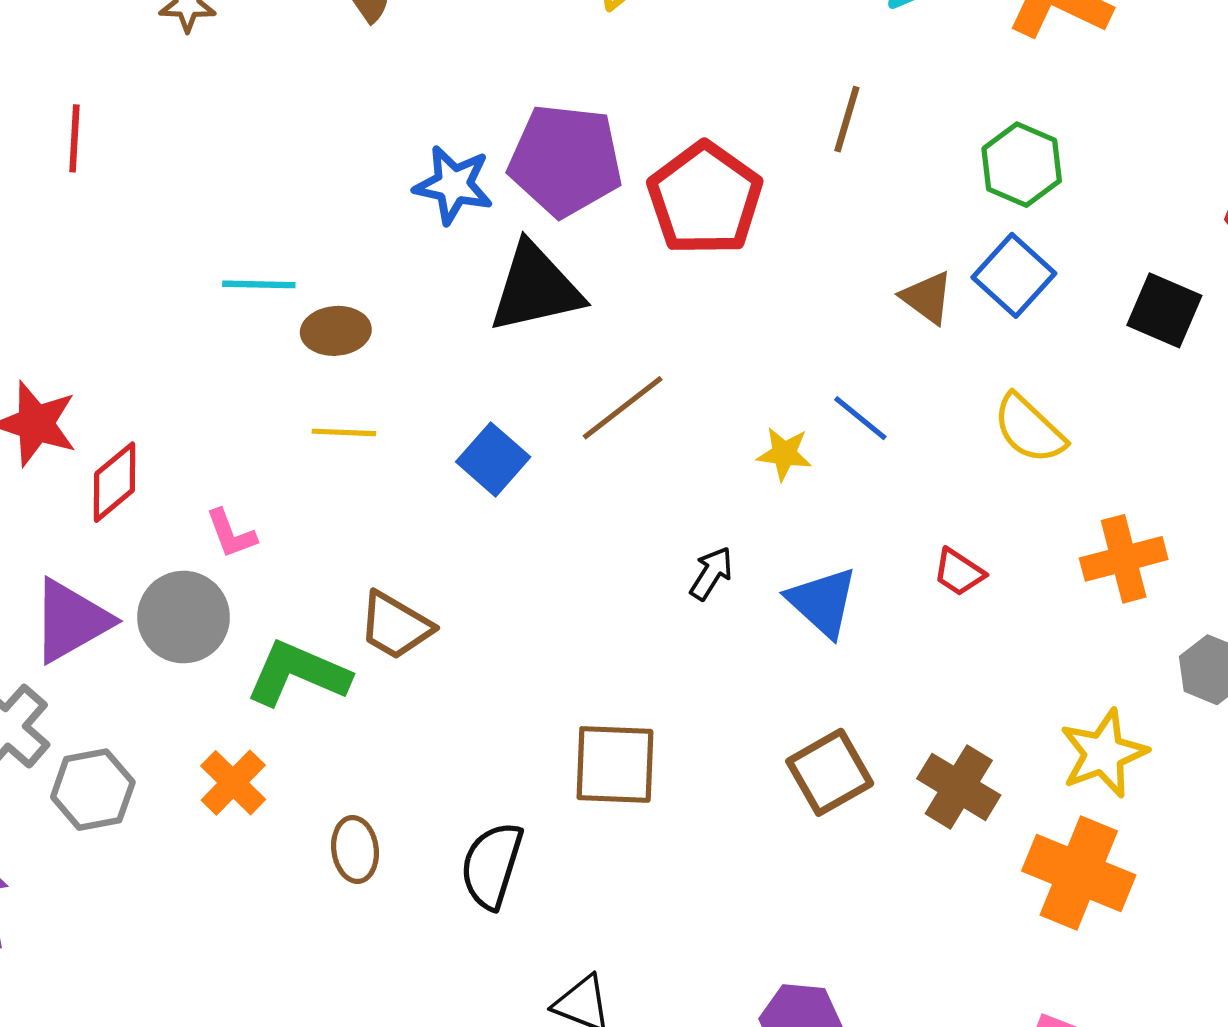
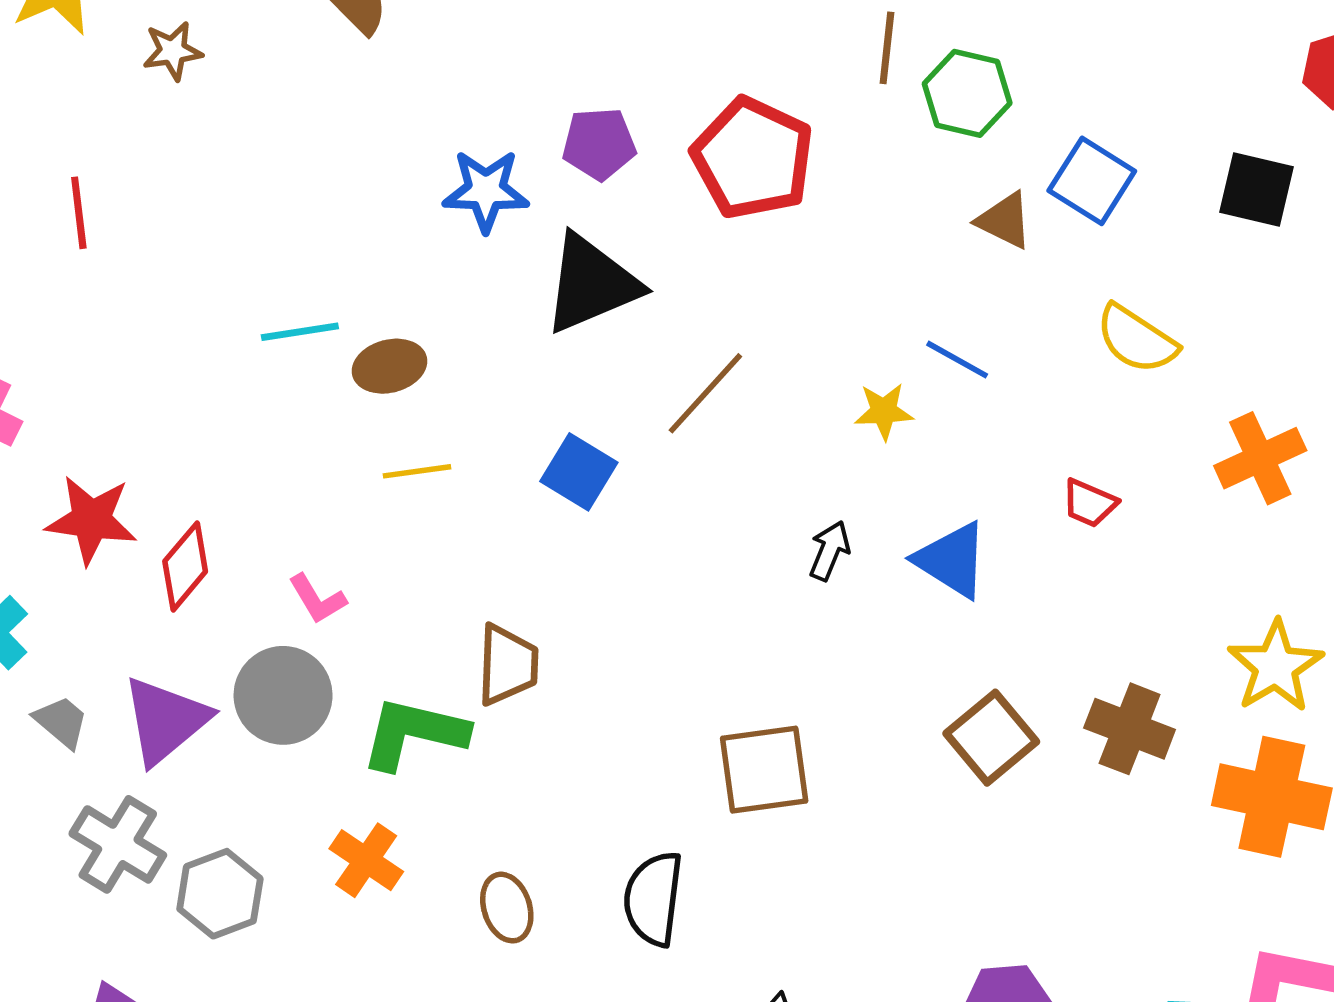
purple pentagon: (565, 160) -> (599, 144), size x0.6
green hexagon: (1022, 165) -> (967, 93), moved
brown trapezoid: (396, 626) -> (507, 665), turned -108

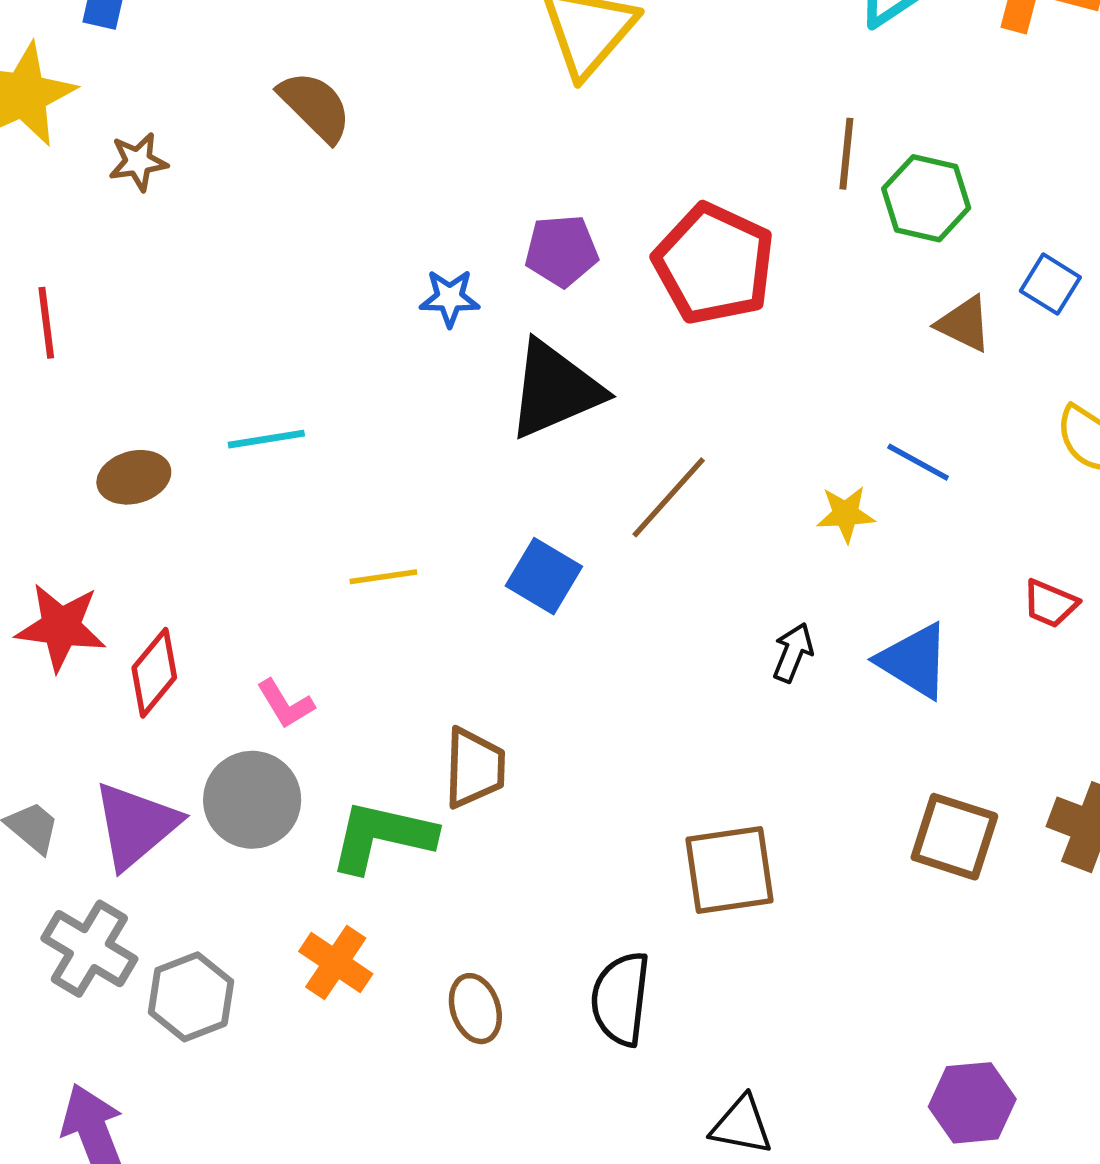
blue square: (1092, 181) -> (1050, 284), size x0.7
blue star: (486, 191) -> (450, 298), size x0.7
brown ellipse: (390, 366) -> (134, 477), moved
brown square: (991, 738) -> (954, 837), turned -32

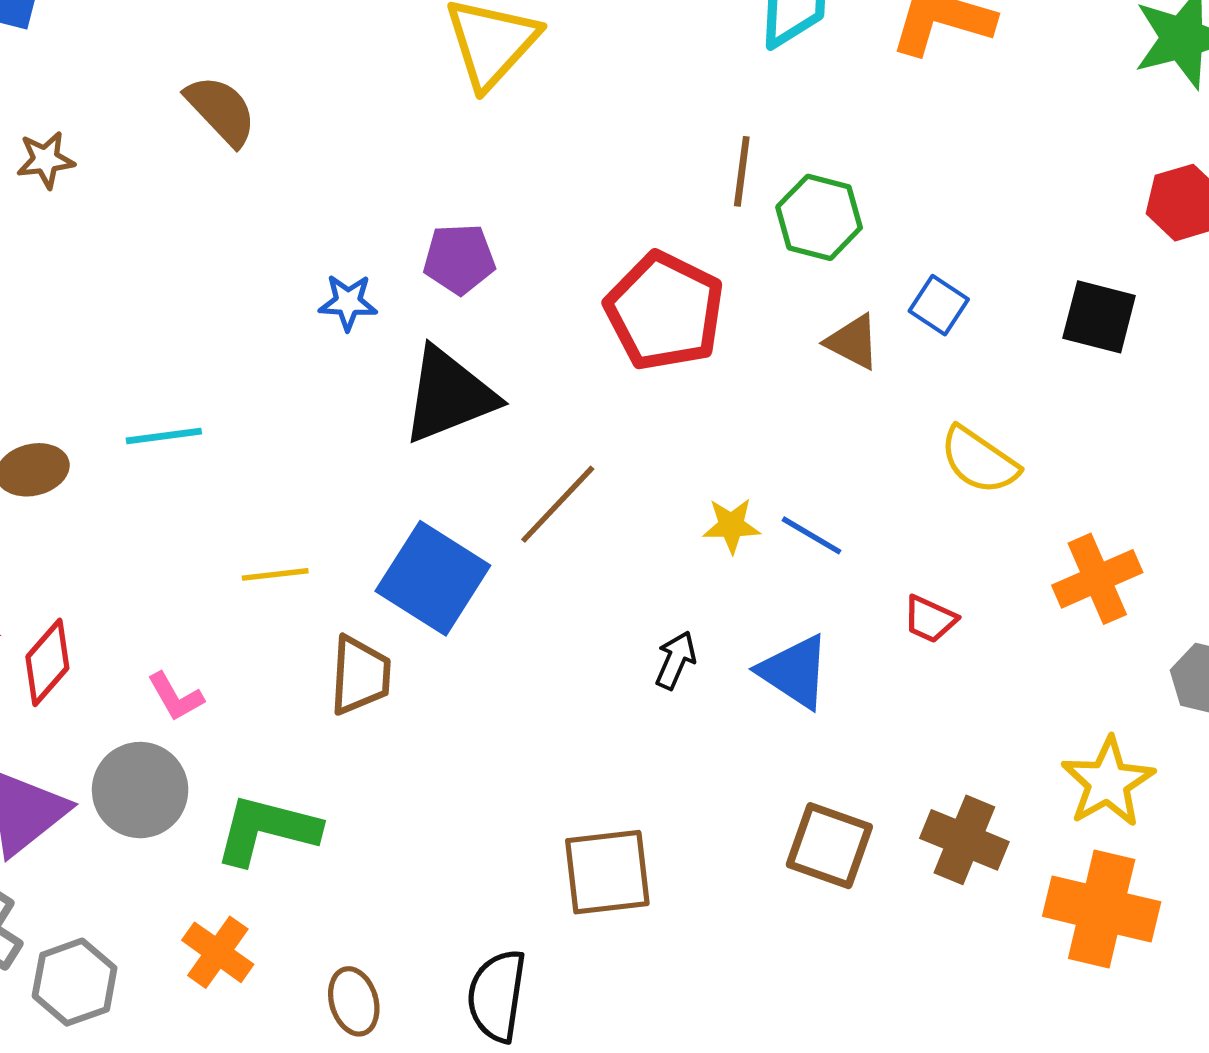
red pentagon: (714, 264) -> (665, 311), moved
blue line: (918, 462) -> (811, 535), moved
blue square: (544, 576) -> (433, 578), size x1.5
brown trapezoid: (474, 768) -> (360, 675), moved

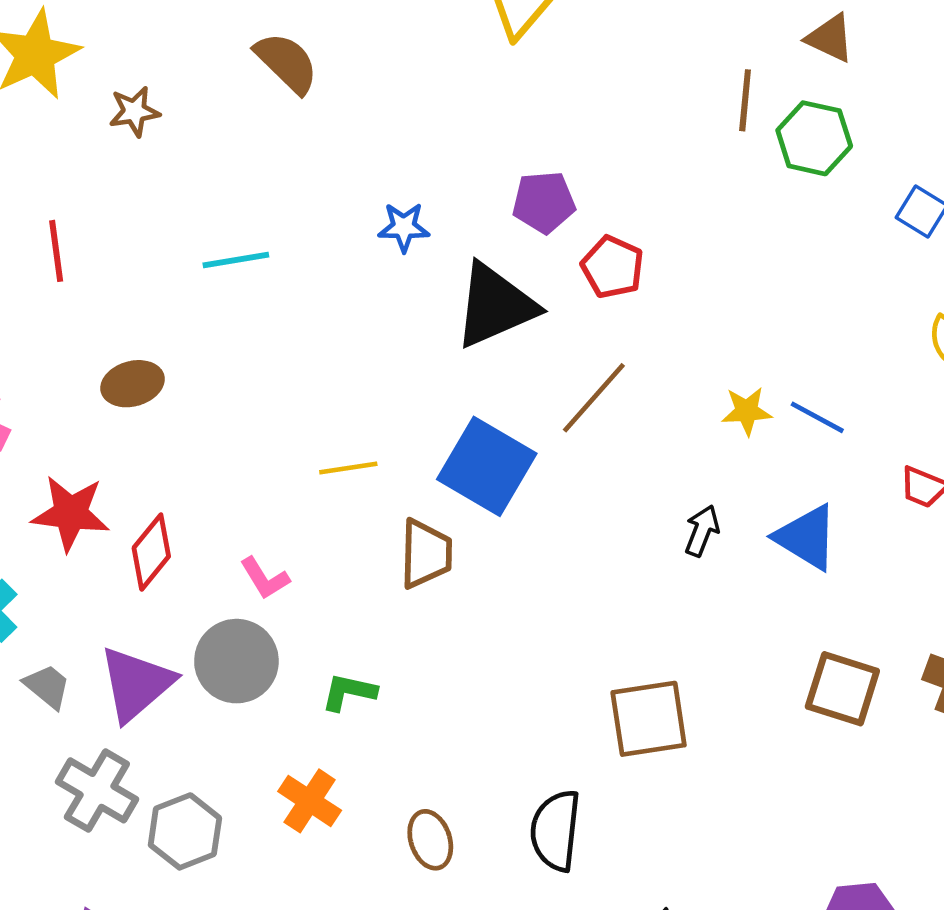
purple pentagon: (459, 259) -> (544, 202), moved
red pentagon: (665, 311) -> (613, 267), moved, size x0.6
brown triangle: (853, 342) -> (830, 38), moved
cyan line: (164, 436) -> (236, 260), moved
green L-shape: (267, 830) -> (349, 692), size x0.6

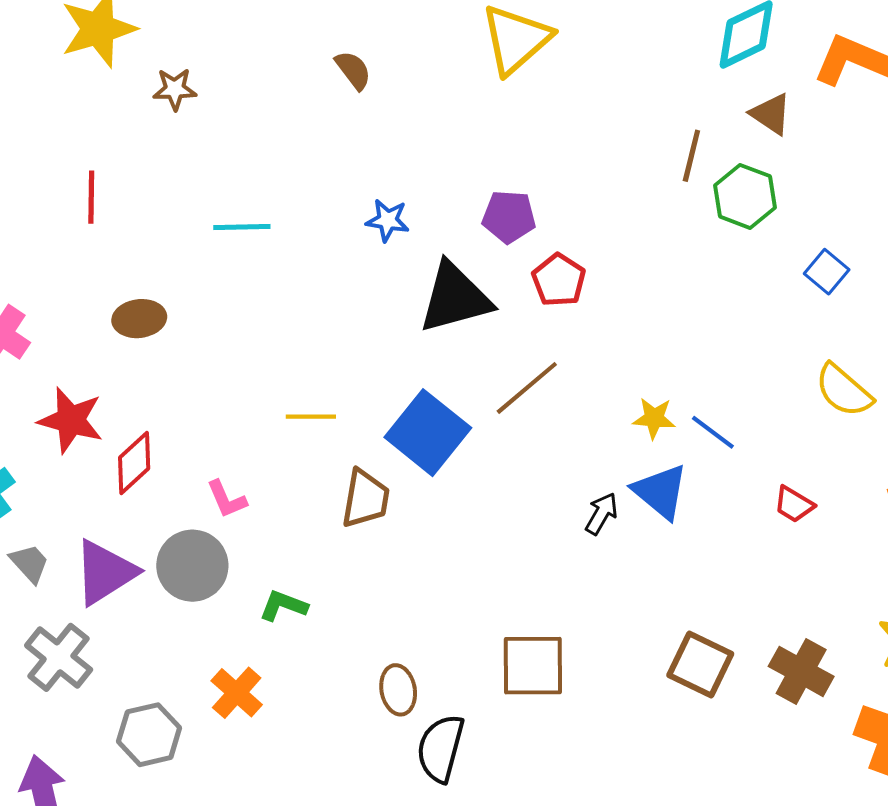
brown semicircle: (287, 63) -> (353, 70), moved, size x0.7
blue triangle: (807, 537) -> (660, 492), moved
gray hexagon: (185, 831) -> (149, 735), moved
brown ellipse: (430, 840) -> (398, 690), moved

